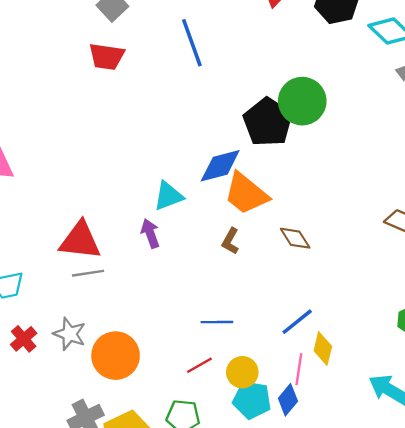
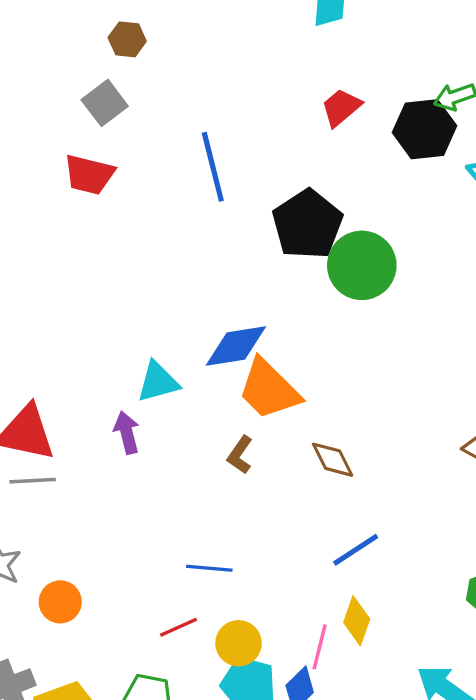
black pentagon: (268, 122) -> (307, 224), moved
blue line: (297, 322) -> (356, 550), moved
orange circle: (116, 356) -> (60, 602), size x0.6

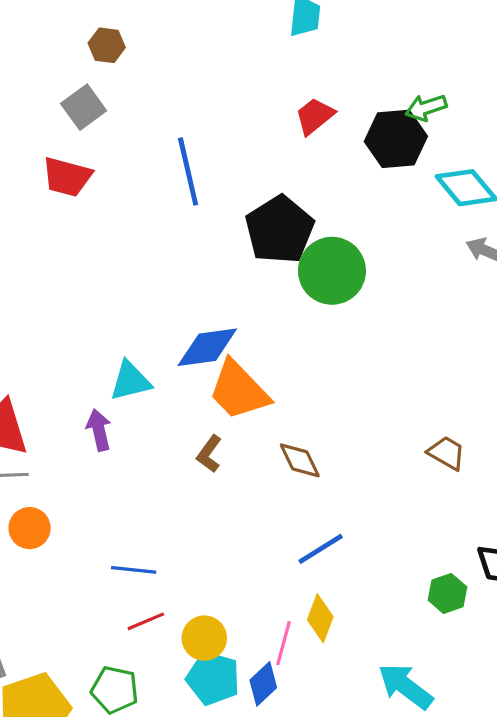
blue line: (209, 568) -> (134, 570), moved
orange circle: (60, 602) -> (30, 528), moved

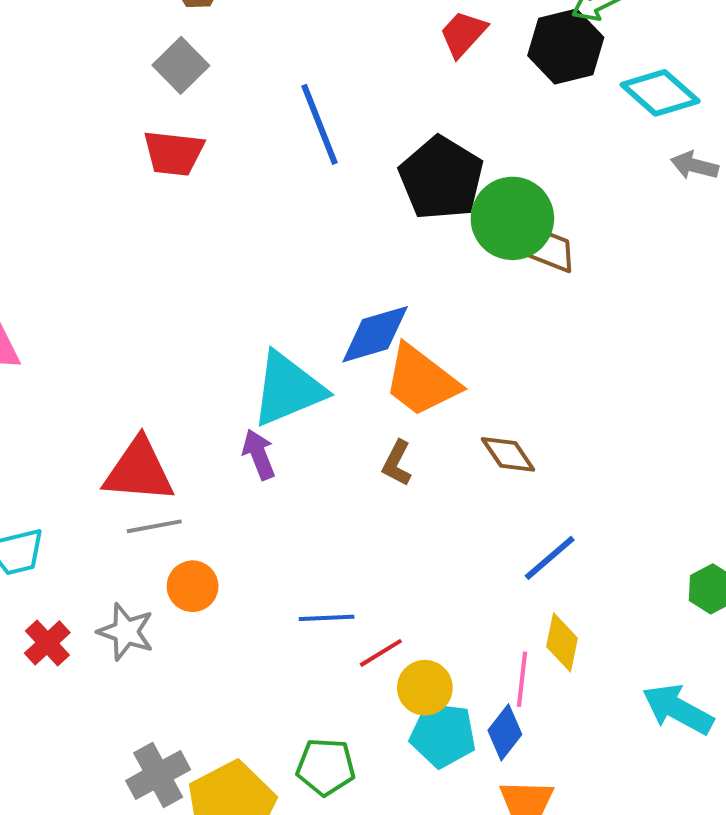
cyan triangle: (130, 381) -> (288, 389), size x1.5
brown trapezoid: (447, 453) -> (552, 252), moved
red line: (146, 621) -> (381, 653), moved

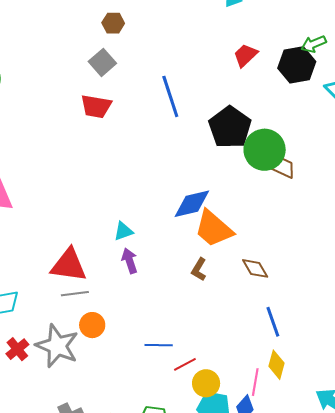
cyan triangle: (288, 389) -> (123, 231), moved, size x0.5
blue line: (550, 558) -> (273, 322), turned -72
gray star: (126, 632) -> (57, 346), size x1.5

